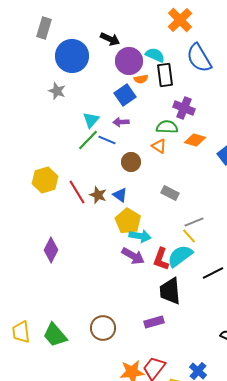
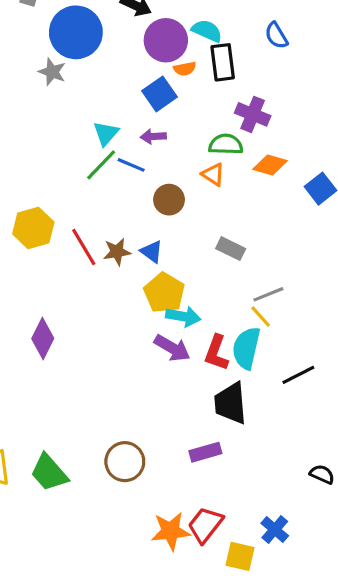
blue semicircle: (199, 58) -> (276, 36), size x0.6
gray star: (57, 91) -> (52, 72), moved
brown star: (98, 195) -> (117, 252), turned -30
cyan semicircle: (180, 256) -> (246, 348), turned -40

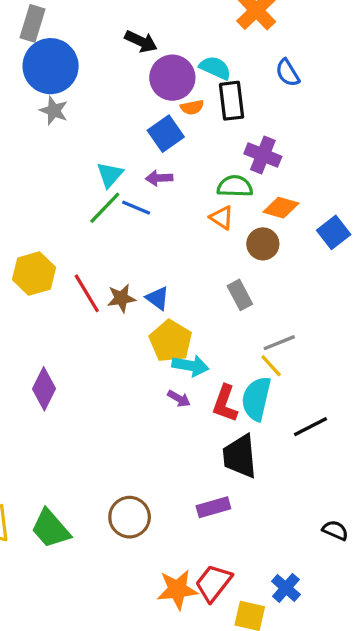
blue circle: (76, 32) -> (51, 66), moved
brown circle: (169, 200) -> (263, 244), moved
gray rectangle: (231, 249) -> (240, 295), turned 36
purple arrow: (172, 348) -> (179, 399), size x0.6

